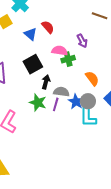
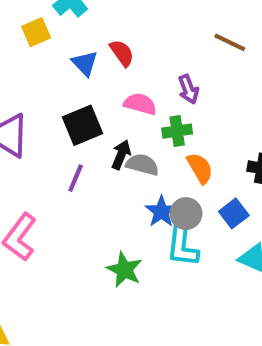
green cross: (68, 59) -> (177, 131), moved
black arrow: (46, 82) -> (121, 155), moved
gray semicircle: (61, 92) -> (142, 165), moved
green star: (38, 103) -> (124, 270), moved
purple line: (56, 104) -> (76, 178), moved

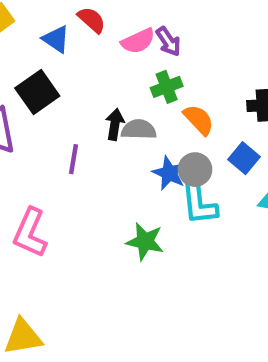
pink semicircle: (140, 104) -> (138, 41), moved, turned 152
black square: (83, 125) -> (37, 92), moved

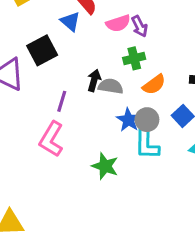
blue triangle: (56, 39) -> (70, 22), moved
orange semicircle: (199, 120) -> (154, 85), turned 90
pink L-shape: (30, 233) -> (51, 139), moved

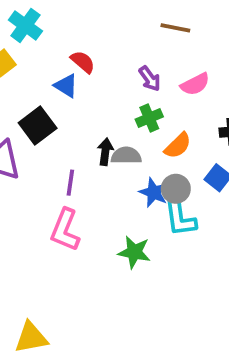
pink semicircle: (118, 23) -> (195, 84), moved

